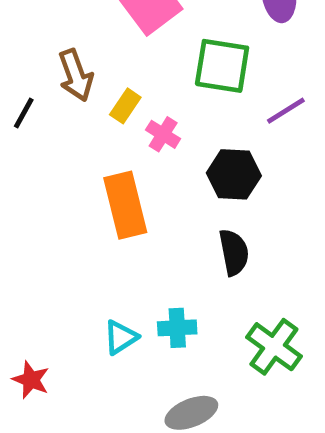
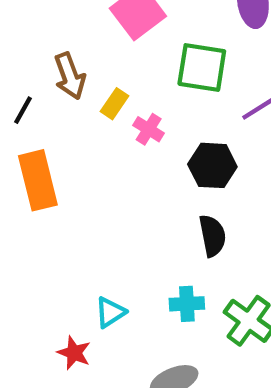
orange rectangle: (125, 205) -> (38, 180), moved
cyan cross: (177, 328) -> (187, 304), moved
red star: (31, 380) -> (74, 353), moved

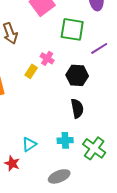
yellow rectangle: (115, 104) -> (31, 71), moved

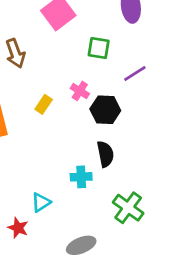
green square: (72, 29) -> (99, 48), size x0.7
pink cross: (47, 58) -> (80, 91), moved
cyan cross: (65, 140) -> (81, 177), moved

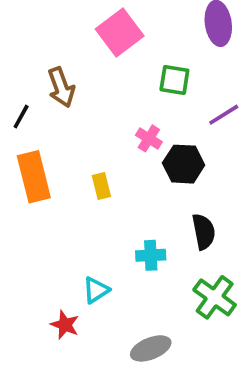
yellow rectangle: (44, 104) -> (101, 186), moved, turned -48
black semicircle: (105, 154) -> (204, 232), moved

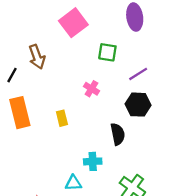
black hexagon: (184, 164) -> (138, 105), moved
black semicircle: (204, 232) -> (118, 134), moved
cyan triangle: (96, 290) -> (73, 183), moved, turned 30

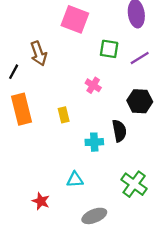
pink square: (73, 23) -> (75, 19), turned -32
purple line: (138, 74) -> (140, 58), moved
cyan cross: (93, 161) -> (94, 142), moved

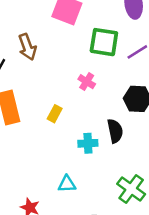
green square: (109, 49) -> (104, 42), size x1.4
yellow rectangle: (64, 115) -> (55, 114), turned 42

